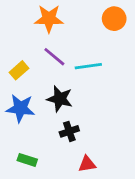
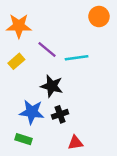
orange star: (49, 19) -> (19, 26), moved
blue star: (20, 108) -> (32, 112), moved

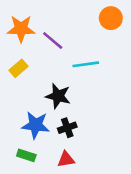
purple line: (47, 50) -> (53, 41), moved
red triangle: (75, 143) -> (66, 159), moved

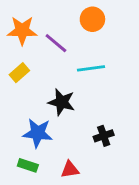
orange circle: (111, 18) -> (92, 19), moved
black cross: (67, 128) -> (104, 136), moved

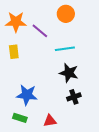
yellow rectangle: (19, 73) -> (14, 52), turned -56
black star: (62, 102) -> (69, 73), moved

